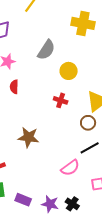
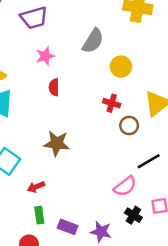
brown circle: (88, 123) -> (129, 125), moved
brown star: (28, 137) -> (57, 143), moved
black cross: (72, 204) -> (133, 215), moved

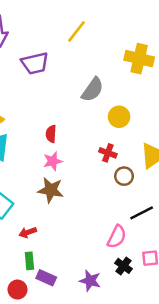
pink star: (45, 56) -> (53, 161), moved
pink semicircle: (125, 186) -> (117, 237), turned -30
purple rectangle: (68, 227) -> (46, 278), moved

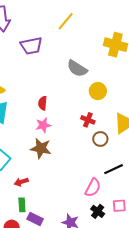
gray semicircle: (92, 90) -> (77, 69), turned 85

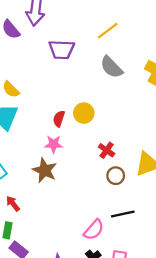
gray semicircle: (77, 69) -> (111, 67), moved
yellow circle: (98, 91) -> (84, 113), moved
red arrow: (21, 182) -> (13, 204), turned 56

